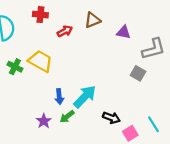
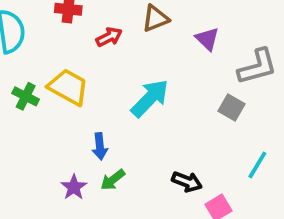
purple triangle: (124, 32) -> (207, 39), turned 32
cyan arrow: (85, 97) -> (150, 98), moved
cyan line: (154, 124) -> (257, 165), moved, turned 63

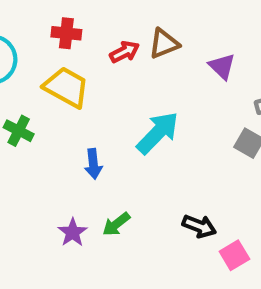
red arrow: (109, 37) -> (124, 52), moved
yellow trapezoid: (68, 87) -> (66, 87), moved
blue arrow: (100, 146) -> (93, 164), moved

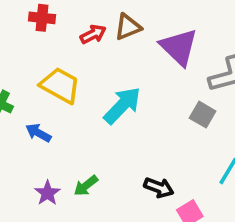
purple triangle: (222, 66) -> (179, 47), size x1.6
yellow trapezoid: (66, 87) -> (60, 85), moved
blue arrow: (93, 164) -> (38, 133), moved, turned 125

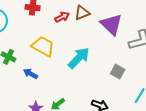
gray square: (203, 115) -> (118, 72), moved

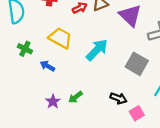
gray square: (118, 72) -> (137, 64), size x1.5

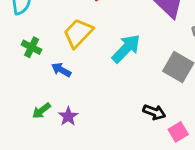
yellow trapezoid: (60, 38) -> (78, 33), turned -75
green arrow: (75, 97) -> (41, 111), moved

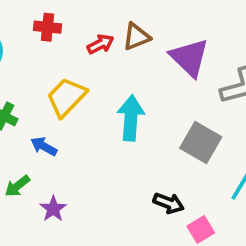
cyan arrow: (126, 49) -> (131, 118), turned -40
green arrow: (41, 111) -> (17, 186), moved

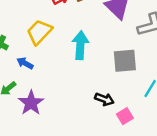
gray square: (201, 143) -> (125, 61), turned -35
purple star: (53, 209) -> (31, 103), size x1.5

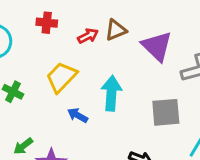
blue arrow: (25, 63) -> (78, 115), moved

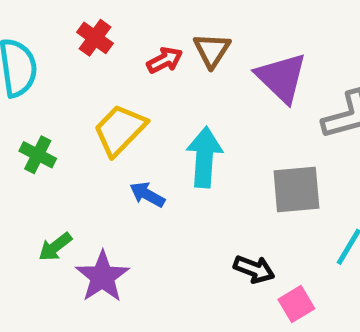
red cross: (47, 23) -> (95, 38), turned 30
brown triangle: (116, 30) -> (212, 50), turned -35

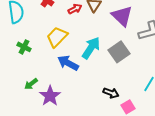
cyan arrow: (204, 157) -> (91, 48), turned 30
gray square: (296, 190) -> (119, 52), moved, turned -30
blue arrow: (147, 195) -> (68, 63), size x1.5

